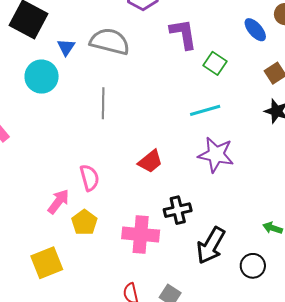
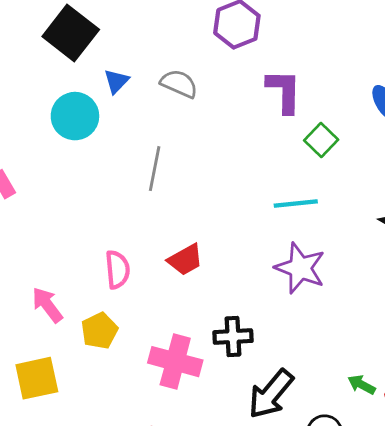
gray semicircle: (110, 41) -> (179, 84), size x0.7
red trapezoid: (150, 161) -> (185, 260), moved
pink arrow: (58, 202) -> (47, 305), moved, turned -84

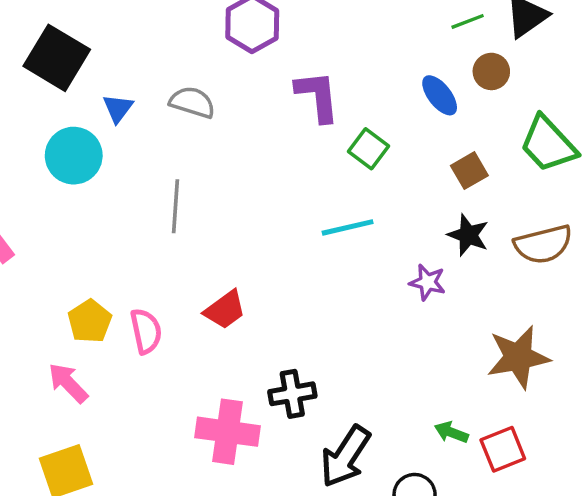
purple star: (300, 268) -> (427, 282), moved, size x0.6
yellow pentagon: (99, 331) -> (90, 321), moved

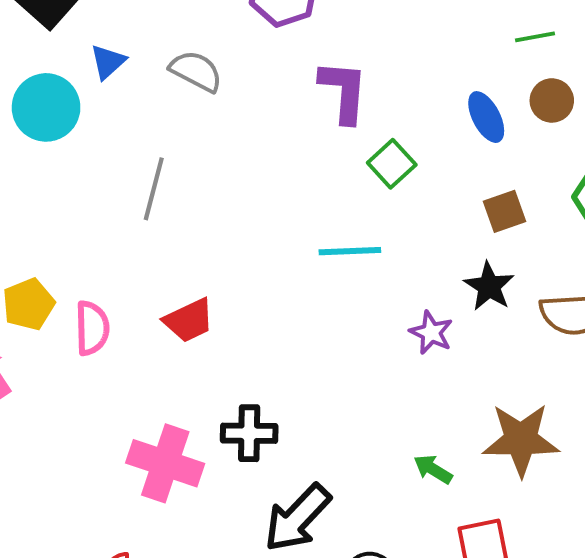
green arrow: (451, 432) -> (433, 469), moved

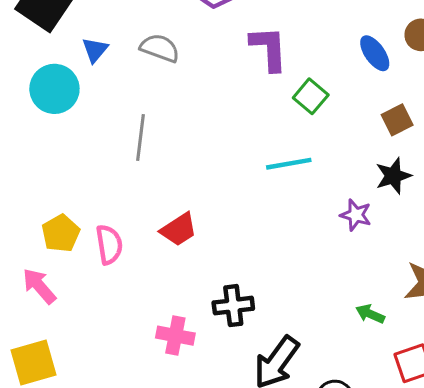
black star: (489, 286) -> (393, 176), turned 30
pink cross: (165, 463) -> (175, 336), size x0.7

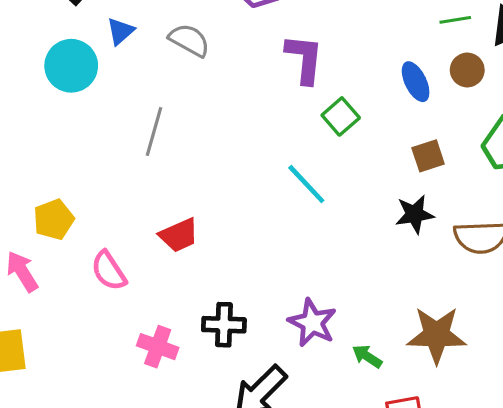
cyan line: (289, 164) -> (306, 184), turned 48
purple star: (356, 215) -> (312, 323), moved, size x1.4
pink semicircle: (109, 245) -> (109, 271), moved, turned 147

